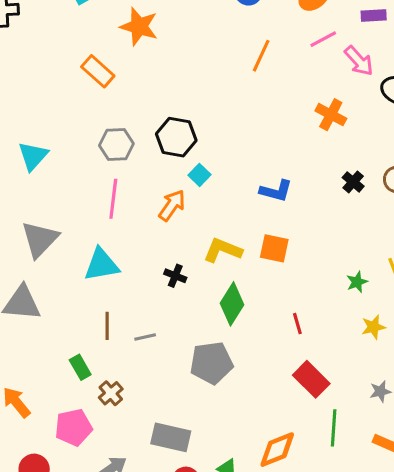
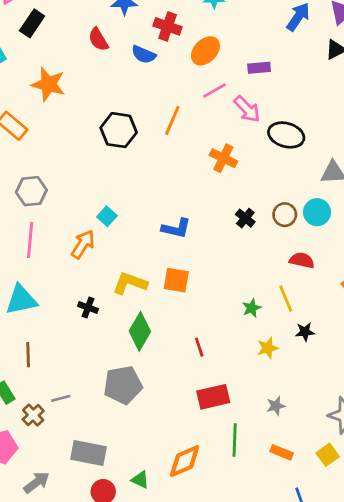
orange line: (261, 56) -> (172, 120), moved
black hexagon: (176, 137) -> (119, 130), moved
gray line: (145, 337) -> (61, 398), moved
red rectangle: (311, 379) -> (213, 397), turned -56

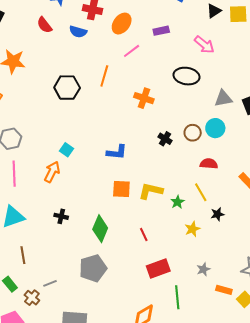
pink arrow: (247, 109) -> (204, 45), moved
yellow L-shape: (130, 283) -> (151, 191), moved
orange rectangle: (282, 452) -> (224, 290), moved

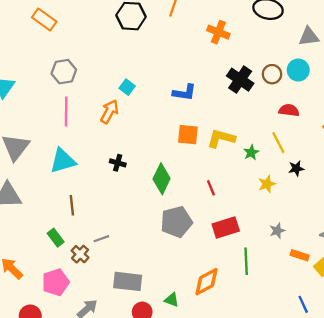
black cross: (165, 139) -> (240, 80), size x1.6
gray pentagon: (93, 268) -> (176, 222), moved

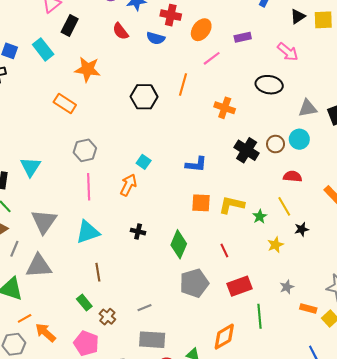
gray line: (101, 239) -> (145, 308), moved
pink pentagon: (56, 282) -> (86, 343), turned -30

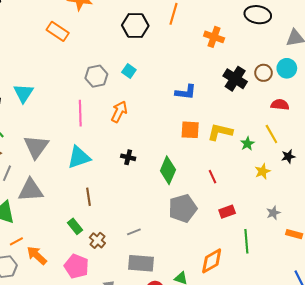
gray hexagon: (85, 150) -> (96, 76), moved
cyan square: (144, 162) -> (129, 71), moved
red rectangle: (240, 286) -> (227, 212), size x0.7

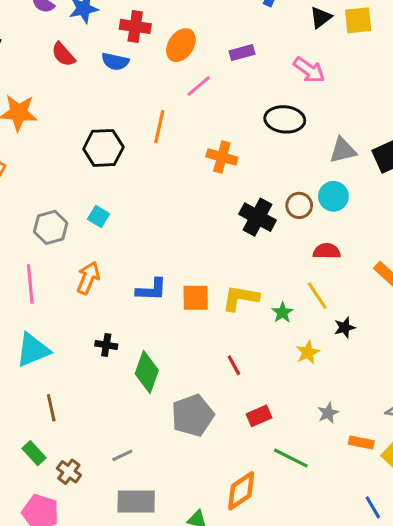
blue L-shape: (186, 92) -> (151, 290), moved
green diamond: (168, 170) -> (147, 372), moved
green line: (246, 241) -> (291, 458), turned -55

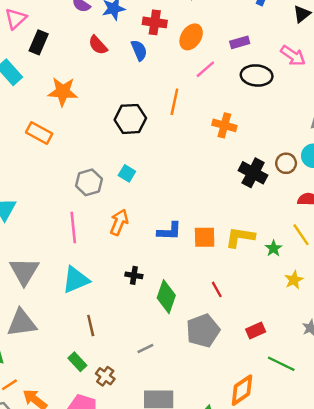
blue semicircle: (115, 62) -> (139, 50), turned -125
black ellipse: (285, 119) -> (257, 75), moved
red line: (234, 365) -> (217, 289), moved
gray line: (122, 455) -> (145, 349), moved

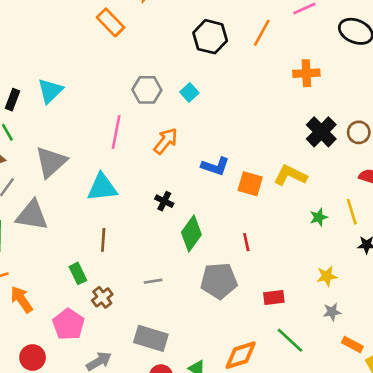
orange cross: (224, 125) -> (306, 73), turned -35
yellow L-shape: (240, 237) -> (290, 175), moved
yellow star: (294, 280) -> (327, 276), moved

